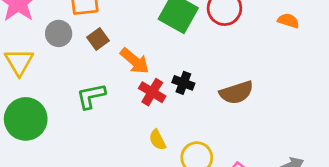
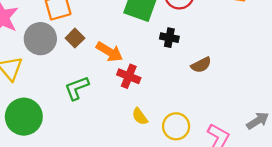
gray circle: (59, 33) -> (40, 39), size x1.4
black cross: (183, 83) -> (169, 38), moved
brown semicircle: (236, 93) -> (201, 65), size x0.7

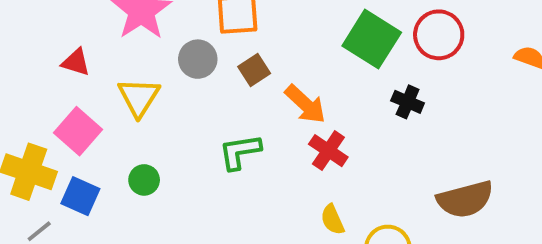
gray circle: (40, 39) -> (198, 59), size x0.7
brown semicircle: (201, 65) -> (465, 199), moved, size x1.6
green circle: (24, 117) -> (144, 180), size x0.5

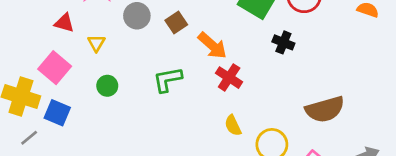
red triangle: (76, 62) -> (64, 23), moved
yellow triangle: (139, 97) -> (96, 43), size x0.6
green circle: (144, 180) -> (107, 86), moved

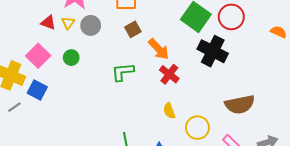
gray circle: (137, 16) -> (91, 25), moved
black cross: (283, 42) -> (213, 51), size x1.8
yellow triangle: (96, 43) -> (68, 23), moved
green circle: (107, 86) -> (71, 58), moved

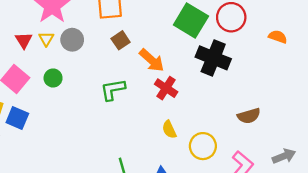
red triangle: (48, 23) -> (24, 40), turned 42
orange semicircle: (279, 32) -> (278, 37), moved
brown semicircle: (240, 104) -> (249, 116), size x0.7

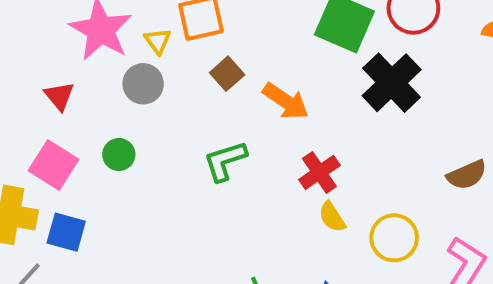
yellow triangle: (46, 39) -> (158, 41), moved
black cross: (213, 58) -> (392, 83), turned 32
red cross: (166, 88) -> (319, 172), moved, turned 30

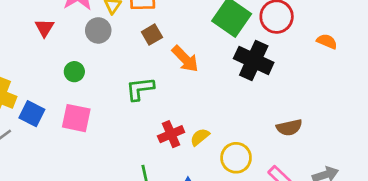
black cross: (392, 83) -> (254, 61), turned -33
pink square: (54, 165) -> (76, 118), moved, turned -32
red cross: (319, 172) -> (171, 134), moved
yellow semicircle: (332, 217) -> (200, 137), turned 72

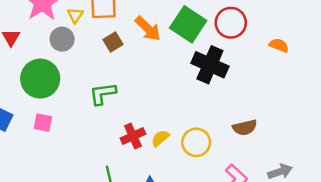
orange arrow: (185, 59) -> (148, 29), moved
green circle: (74, 72) -> (40, 79), size x2.0
pink square: (76, 118) -> (43, 123), size x0.7
yellow circle: (236, 158) -> (196, 142), moved

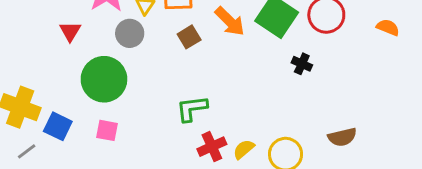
orange semicircle: (279, 45) -> (388, 27), moved
black cross: (210, 65) -> (302, 64), size x0.5
green L-shape: (103, 94) -> (192, 108), moved

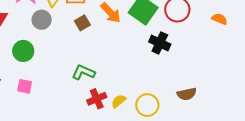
black cross: (302, 64) -> (160, 43), size x1.5
green circle: (104, 79) -> (23, 51), size x0.7
green L-shape: (192, 108) -> (83, 72), turned 30

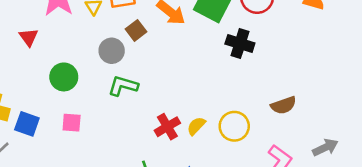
gray circle: (42, 20) -> (112, 51), moved
green L-shape: (83, 72) -> (123, 86), moved

